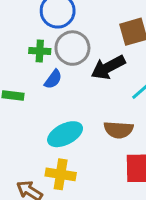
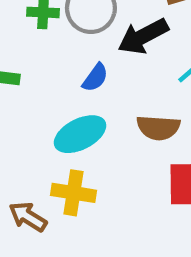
blue semicircle: (53, 79) -> (95, 78), moved

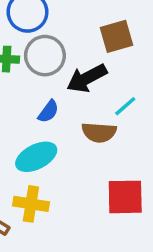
brown semicircle: (158, 128) -> (99, 132), moved

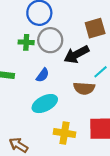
blue semicircle: (48, 111) -> (43, 75), moved
yellow cross: (31, 204) -> (64, 133), moved

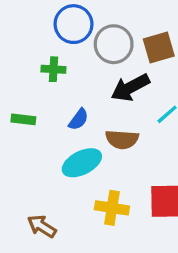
gray circle: (50, 40) -> (114, 44), moved
brown semicircle: (84, 88) -> (122, 139), moved

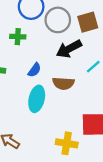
cyan ellipse: (82, 163) -> (37, 99), turned -50
yellow cross: (112, 208) -> (67, 143), moved

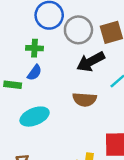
blue semicircle: (34, 70) -> (35, 73), moved
cyan ellipse: (37, 99) -> (35, 117), moved, turned 55

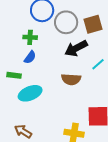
green rectangle: (13, 85) -> (14, 75), moved

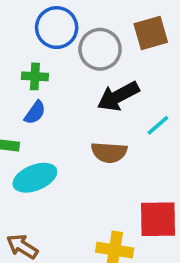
brown square: (93, 24) -> (151, 33), moved

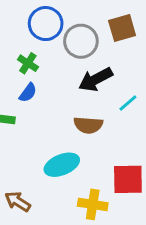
green cross: (35, 76) -> (28, 63), turned 30
cyan ellipse: (35, 178) -> (62, 165), moved

